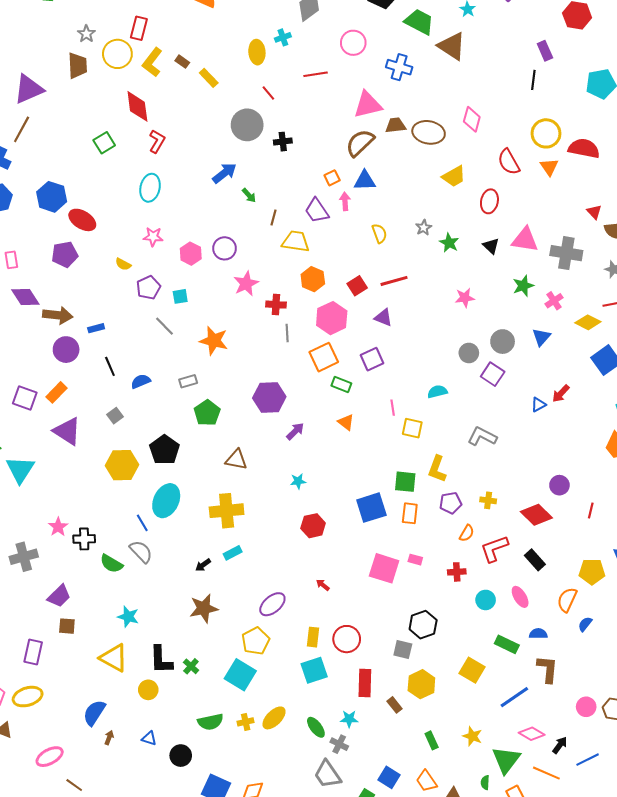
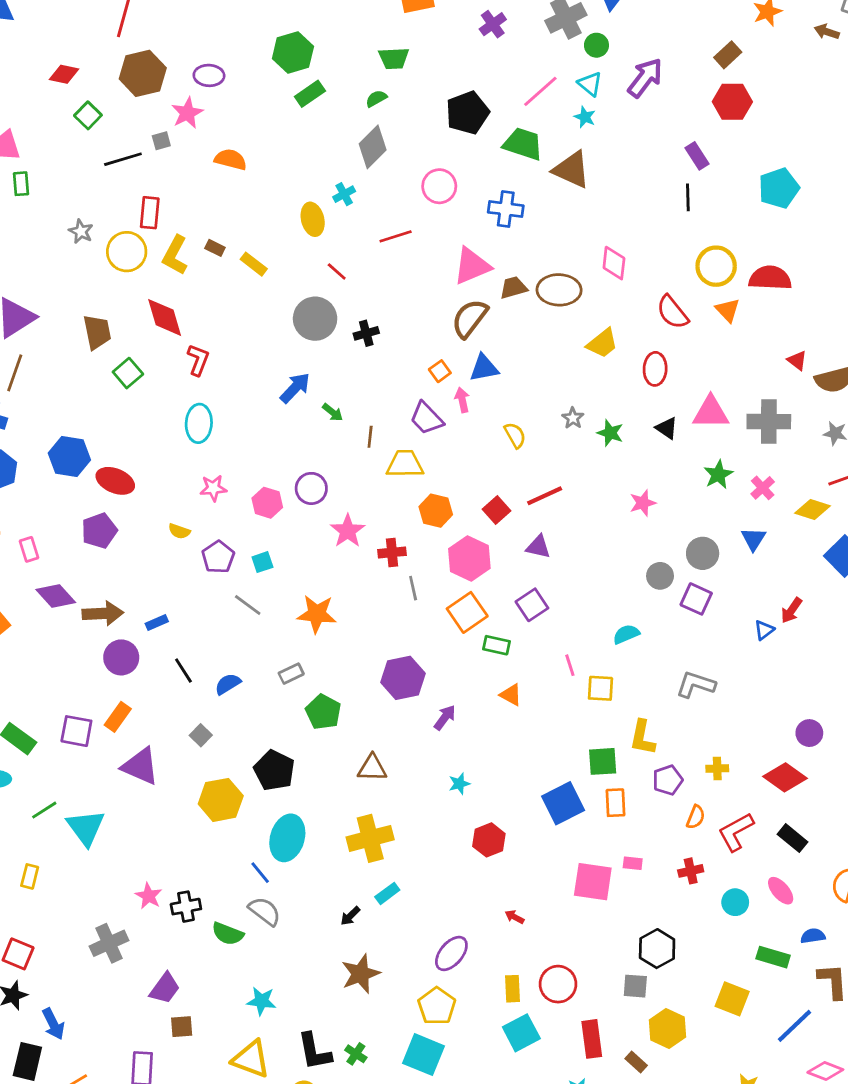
brown trapezoid: (78, 66) -> (97, 332), moved

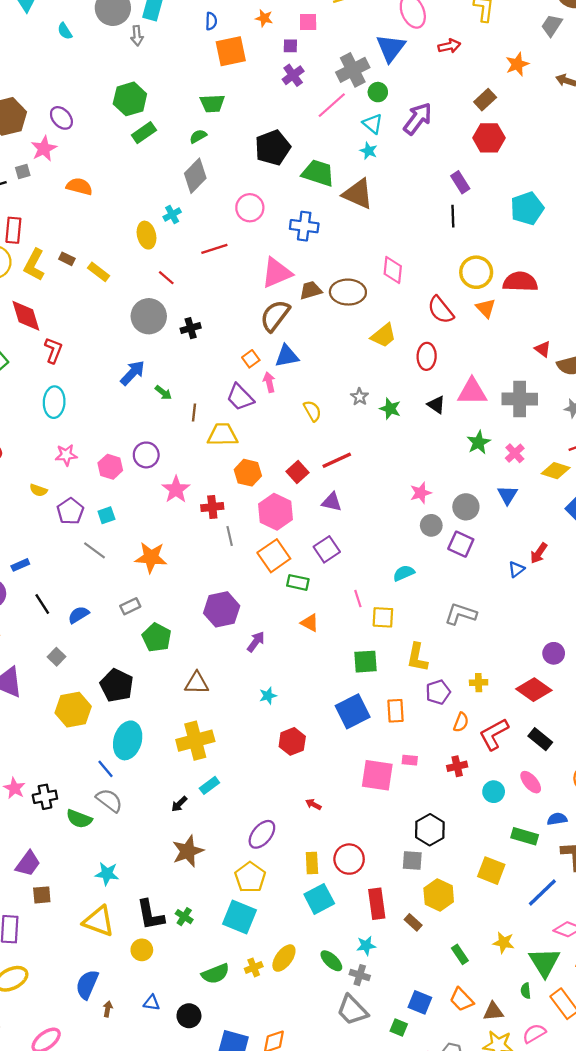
purple ellipse: (209, 75) -> (61, 118), turned 45
pink line: (540, 91) -> (332, 105), moved
pink star: (643, 503) -> (421, 493), moved
green square: (603, 761) -> (366, 662), moved

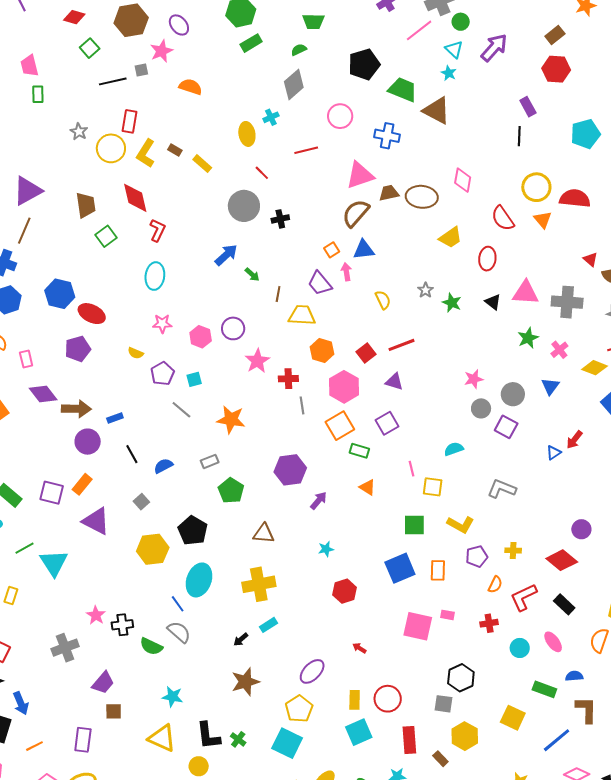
yellow L-shape: (417, 657) -> (461, 524), turned -76

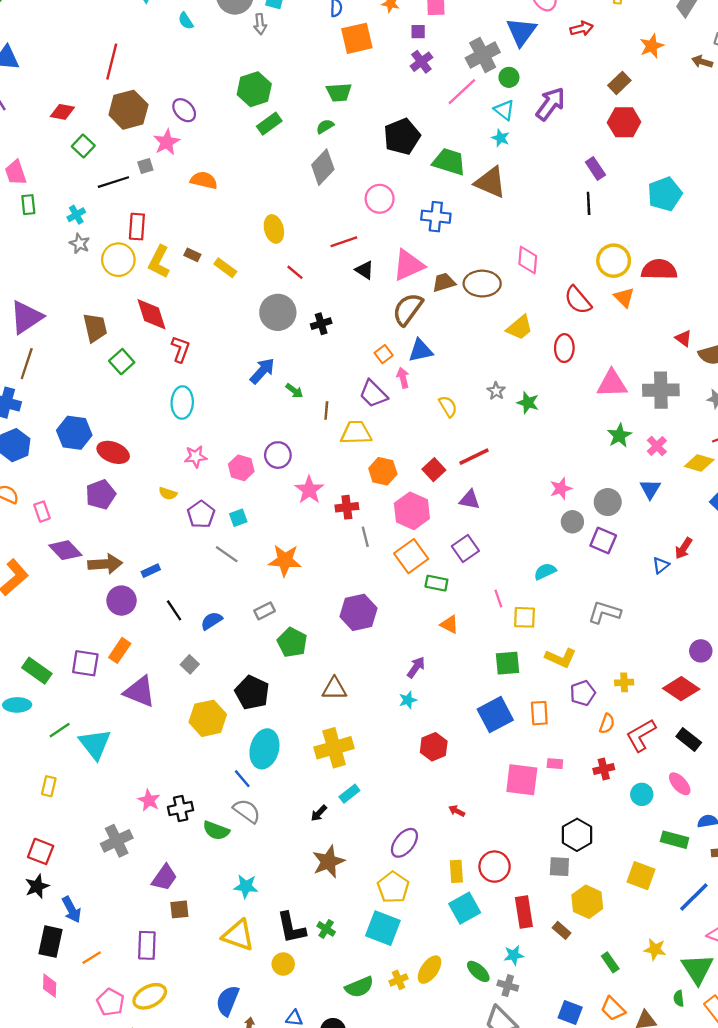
cyan cross: (271, 117) -> (76, 215), moved
black triangle: (493, 302) -> (365, 270), moved
purple arrow: (319, 501) -> (416, 667), moved

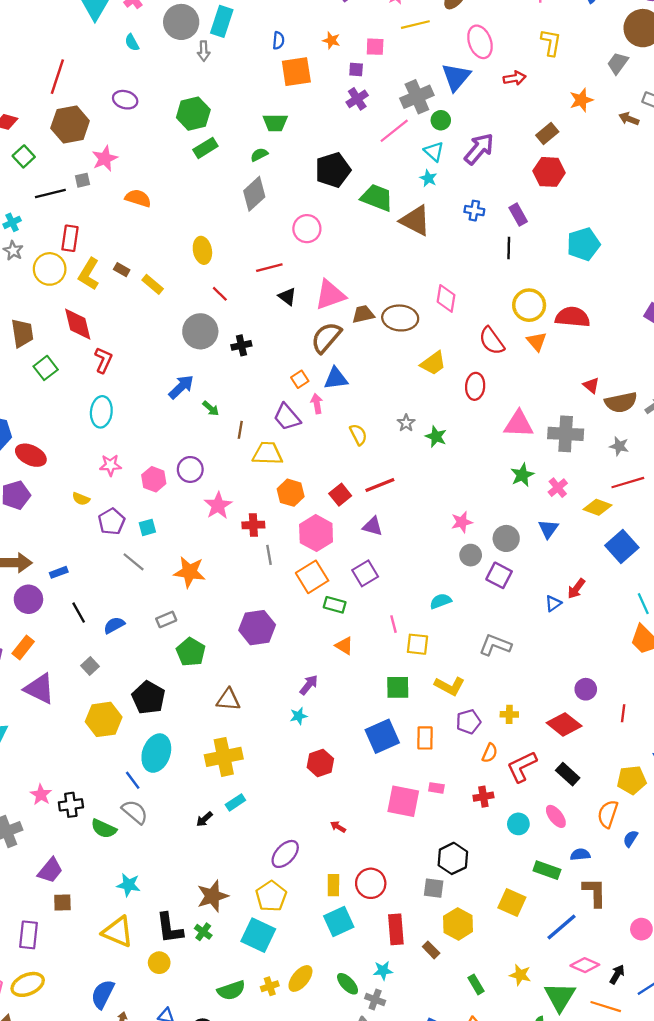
purple ellipse: (184, 110) -> (125, 100), moved, turned -35
blue cross: (436, 217) -> (474, 211), moved, size x0.7
brown star: (329, 862) -> (213, 896), moved

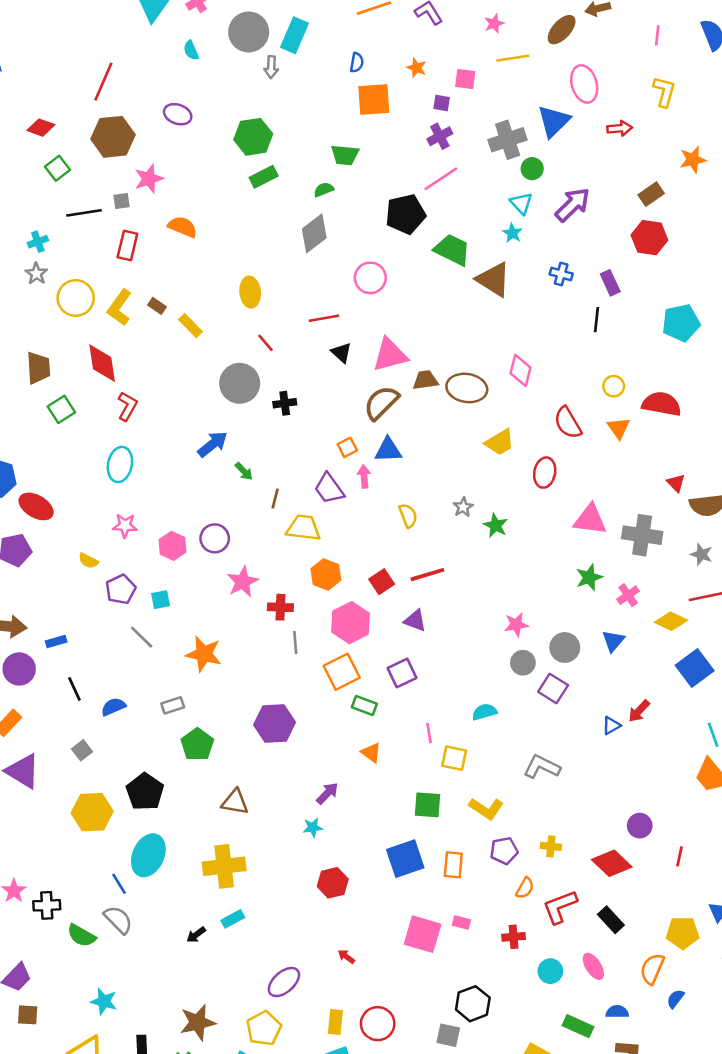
pink line: (394, 131) -> (441, 179), moved
red rectangle: (70, 238) -> (127, 245), moved
yellow circle: (529, 305) -> (614, 386), size x0.6

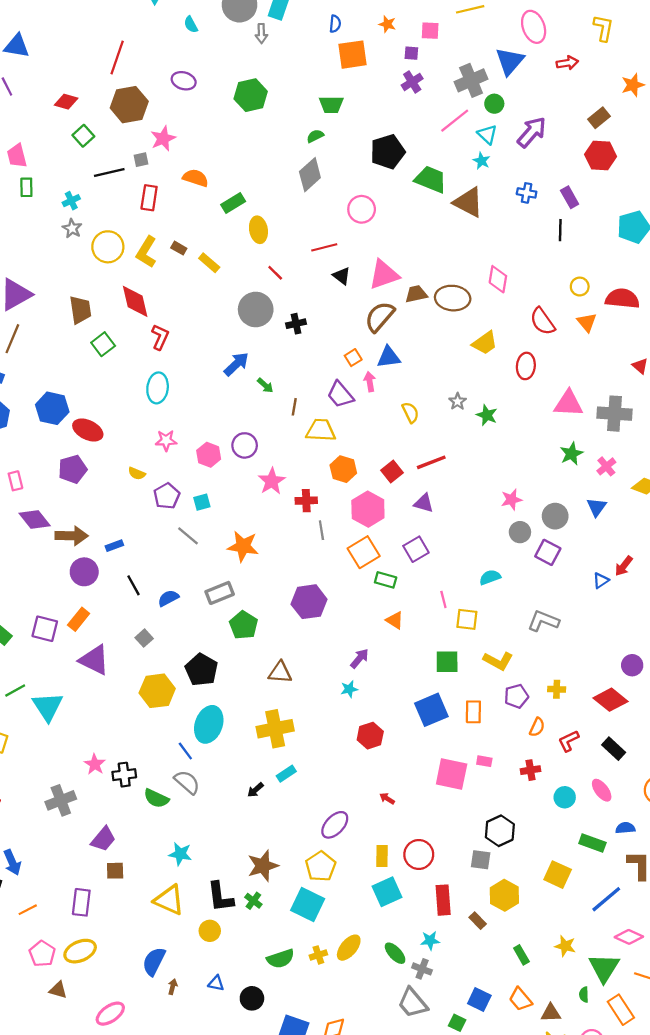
green rectangle: (264, 177) -> (233, 203), moved
pink line: (441, 179) -> (455, 121), moved
gray rectangle: (173, 705) -> (220, 593), size x1.4
red L-shape: (560, 907) -> (569, 741), size x0.7

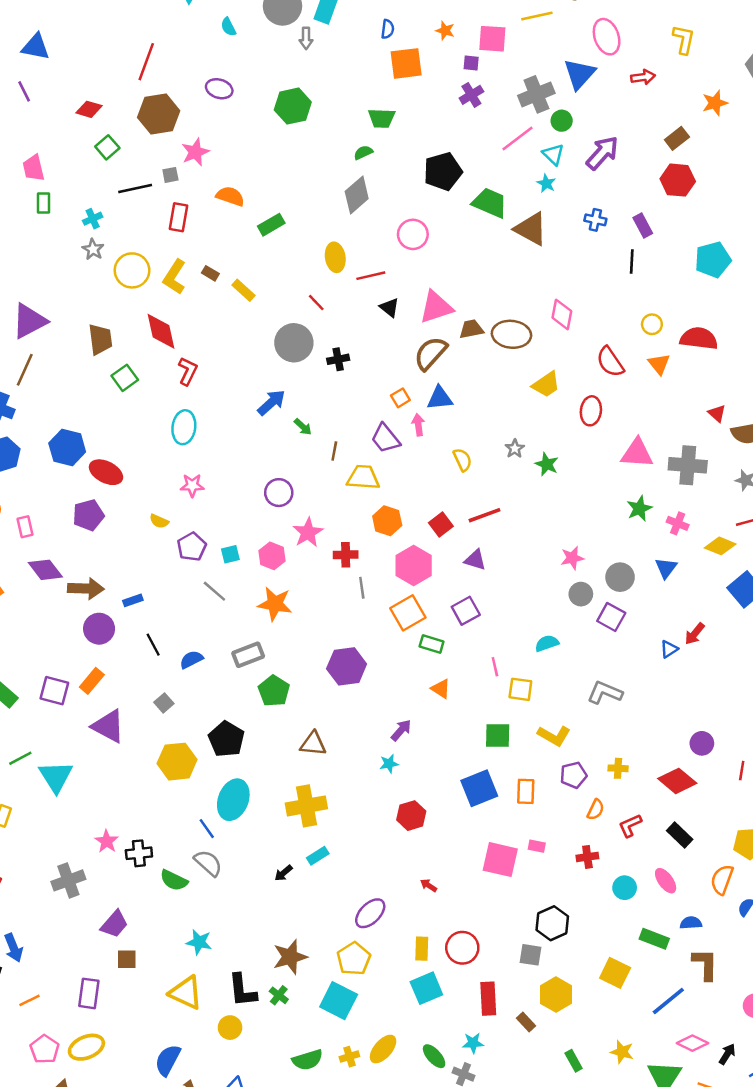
pink square: (430, 31) -> (492, 39), size x1.4
yellow ellipse: (258, 230) -> (335, 257), moved
pink hexagon: (209, 455) -> (272, 556), moved
pink cross: (606, 466) -> (678, 523), turned -30

